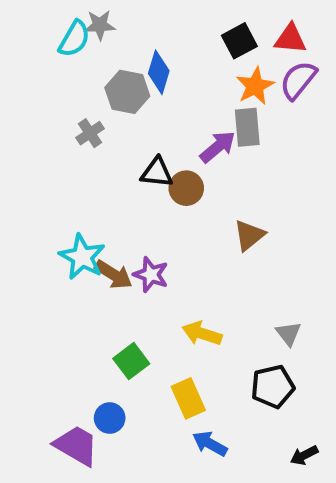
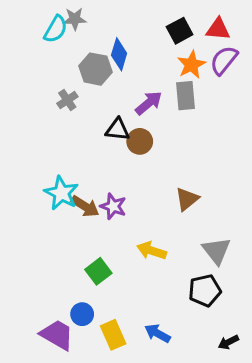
purple arrow: (218, 147) -> (149, 103), moved
brown triangle: (249, 235) -> (187, 199), moved
gray triangle: (288, 334) -> (217, 251), size x1.5
yellow rectangle: (188, 398) -> (113, 335), moved

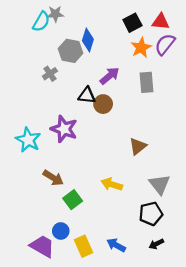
gray rectangle: (185, 96) -> (146, 82), moved
cyan star: (61, 193) -> (28, 140), moved
brown arrow: (85, 206) -> (53, 178), moved
purple star: (113, 206) -> (64, 129), moved, size x1.4
black arrow: (228, 342) -> (156, 244), moved

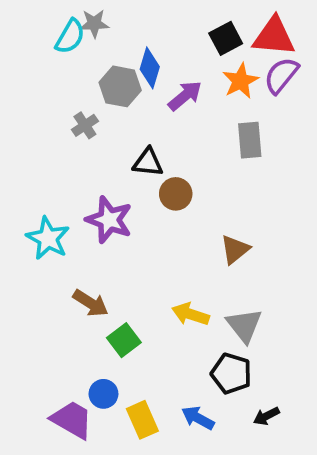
red triangle: (161, 22) -> (274, 36), size x1.4
purple arrow: (110, 76) -> (185, 96), moved
brown circle: (103, 104) -> (176, 194), moved
gray triangle: (160, 184) -> (244, 325), moved
black pentagon: (151, 214) -> (231, 373), moved, turned 30

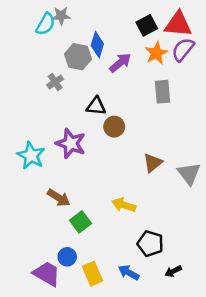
gray triangle: (244, 325) -> (189, 174), moved

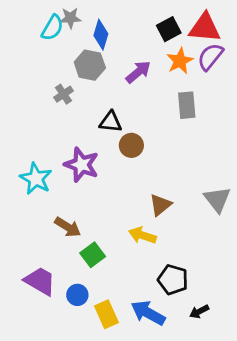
blue diamond: (97, 45) -> (101, 35), moved
brown triangle: (153, 163) -> (160, 205), moved
blue arrow: (129, 272) -> (148, 313), size x1.4
purple trapezoid: (47, 274) -> (40, 281), moved

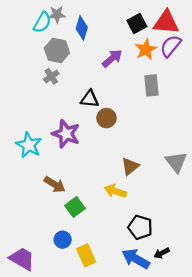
gray hexagon: (90, 65) -> (57, 51), moved
purple trapezoid: (40, 281) -> (22, 259), moved
blue arrow: (148, 313) -> (136, 259), moved

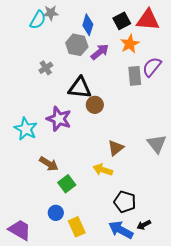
blue diamond: (82, 28) -> (88, 25), moved
purple semicircle: (171, 46) -> (152, 67), moved
gray hexagon: (57, 51) -> (77, 45), moved
black triangle: (90, 99) -> (80, 88), size x1.4

